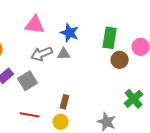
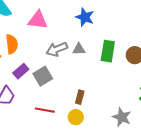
pink triangle: (35, 25) -> (38, 20), moved
blue star: (70, 33) -> (85, 17), moved
green rectangle: (110, 38) -> (108, 51), moved

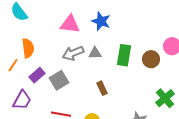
pink triangle: (38, 20) -> (70, 24), moved
brown rectangle: (80, 97) -> (102, 88), moved, turned -40

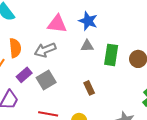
gray arrow: (73, 53) -> (45, 50), moved
gray triangle: (95, 53) -> (87, 46), moved

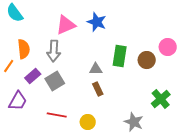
pink triangle: (57, 24) -> (66, 25), turned -30
gray triangle: (87, 46) -> (96, 69), moved
gray arrow: (45, 50) -> (54, 51), turned -65

